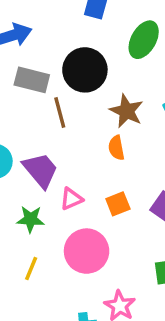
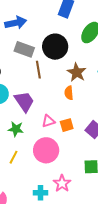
pink triangle: (71, 199) -> (48, 121), moved

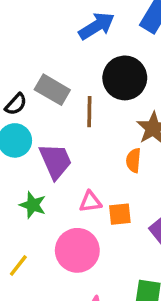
blue arrow: (16, 23) -> (97, 26), moved, turned -30
gray rectangle: (24, 49) -> (52, 90), moved
yellow line: (13, 157) -> (18, 265), moved

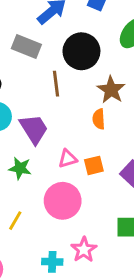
gray rectangle: (52, 90) -> (26, 47), moved

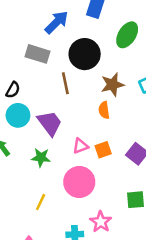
brown star: (111, 90) -> (112, 85), turned 30

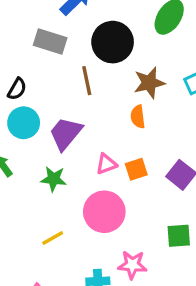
purple trapezoid: (50, 123) -> (66, 133), turned -104
yellow line: (41, 202) -> (53, 238), turned 35
pink star: (101, 222) -> (132, 265), turned -30

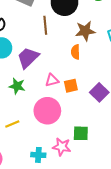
green square: (179, 236) -> (81, 133), moved

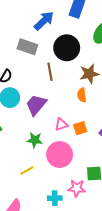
green star: (17, 86) -> (35, 140), moved

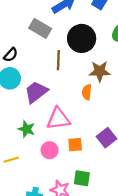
pink triangle: (61, 124) -> (58, 119), size x1.6
orange square: (80, 128) -> (75, 145), moved
pink circle: (60, 155) -> (50, 150), size x0.6

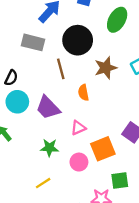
purple trapezoid: (36, 92) -> (48, 108), turned -80
orange semicircle: (87, 92) -> (83, 93), moved
pink triangle: (58, 119) -> (78, 128), size x0.6
orange square: (75, 145) -> (103, 149), size x1.5

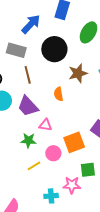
brown line: (61, 69) -> (28, 75), moved
pink triangle: (78, 128) -> (46, 125), moved, turned 32
yellow line: (43, 183) -> (34, 166), moved

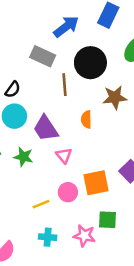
brown line: (28, 75) -> (65, 85), moved
pink triangle: (46, 125) -> (64, 155), turned 32
green star: (28, 140) -> (23, 157), moved
cyan cross: (51, 196) -> (48, 237), moved

